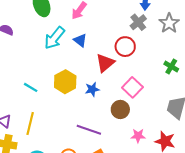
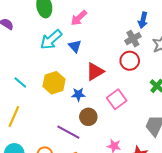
red circle: (125, 47) -> (130, 61), moved
brown circle: (120, 109) -> (88, 117), moved

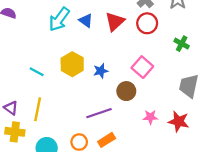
red triangle: (95, 72) -> (115, 22), moved
brown circle: (88, 117) -> (126, 91), moved
purple line: (68, 132) -> (99, 113), turned -35

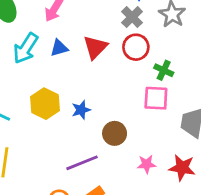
blue triangle: (86, 21) -> (59, 48), turned -48
green cross: (182, 44) -> (164, 70), moved
pink square: (142, 67) -> (156, 98), moved, turned -35

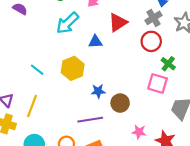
red triangle: (95, 47) -> (118, 22), moved
blue triangle: (59, 48) -> (95, 42), moved
blue star: (81, 110) -> (98, 91), moved

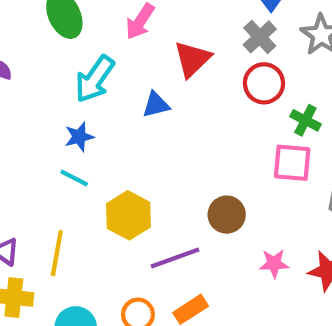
yellow hexagon: (73, 68) -> (128, 215), moved
cyan line: (37, 70) -> (74, 178), moved
blue star: (98, 91) -> (79, 137), moved

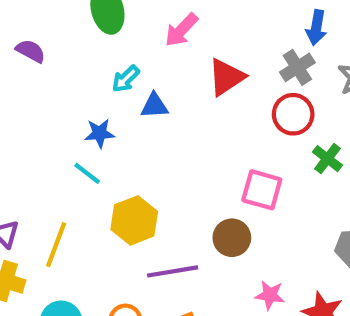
cyan arrow: (95, 79) -> (126, 79), size x0.6
blue triangle: (156, 105) -> (154, 106), moved
pink square: (292, 163) -> (262, 190), moved

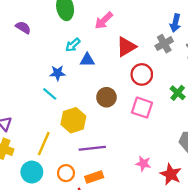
red circle: (293, 114) -> (142, 74), moved
brown circle: (232, 238) -> (106, 97), moved
yellow line: (56, 245) -> (44, 144), moved

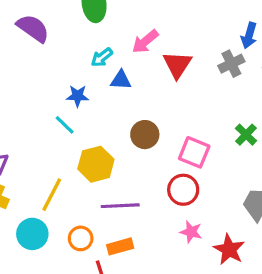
pink arrow: (104, 21) -> (145, 42), moved
purple semicircle: (23, 27) -> (33, 28), size x1.5
red triangle: (126, 47) -> (177, 65), turned -30
red circle: (142, 74) -> (183, 190), moved

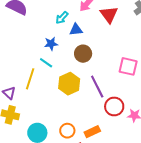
brown circle: (145, 135) -> (83, 54), moved
red circle: (183, 190) -> (114, 106), moved
yellow line: (52, 195) -> (30, 79), moved
purple line: (120, 206) -> (97, 87), moved, turned 75

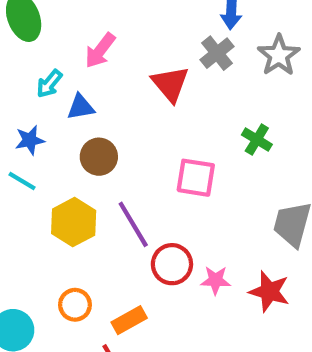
red triangle: (109, 15) -> (170, 84), moved
orange circle: (67, 131) -> (75, 305), moved

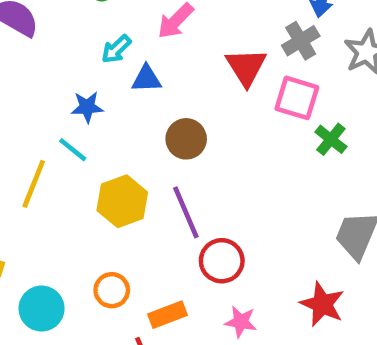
brown circle: (99, 157) -> (186, 139), moved
pink square: (196, 178) -> (297, 98), moved
pink star: (216, 280) -> (241, 322), moved

